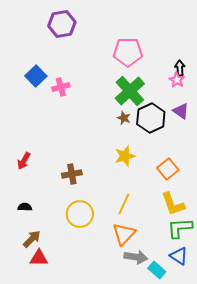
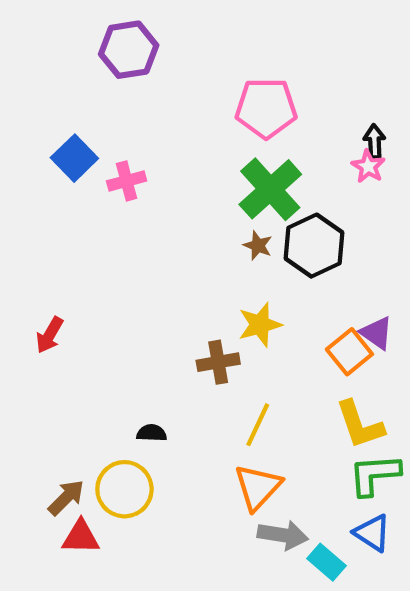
purple triangle: (181, 111) -> (377, 333), moved
brown cross: (72, 174) -> (218, 362), moved
black semicircle: (25, 207) -> (152, 433), moved
yellow circle: (80, 214) -> (124, 489), moved

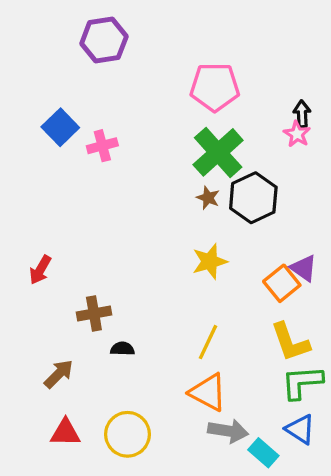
brown cross: (218, 362) -> (94, 314), moved
orange triangle: (258, 487) -> (208, 392), turned -45
yellow circle: (124, 489) -> (127, 434), moved
brown arrow: (66, 498) -> (59, 374), moved

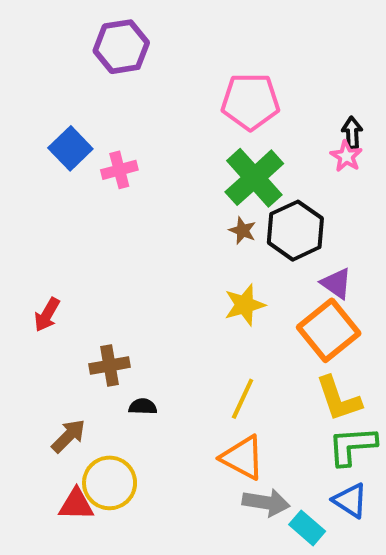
purple triangle: (304, 268) -> (336, 283), moved
orange square: (282, 283) -> (329, 330), size x1.4
yellow circle: (127, 434) -> (110, 483), moved

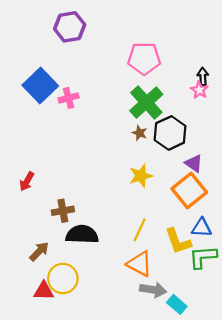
blue square: (70, 148) -> (40, 86), size x1.4
yellow L-shape: (338, 399) -> (178, 241), moved
black semicircle: (143, 407) -> (82, 234), size x2.0
blue triangle: (350, 501) -> (202, 228), moved, turned -30

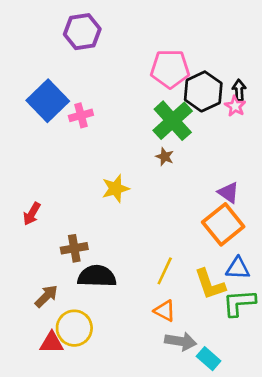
black hexagon: (170, 133) -> (203, 91), moved
yellow star: (141, 176) -> (116, 188), moved
orange triangle: (140, 264) -> (165, 311), size x0.7

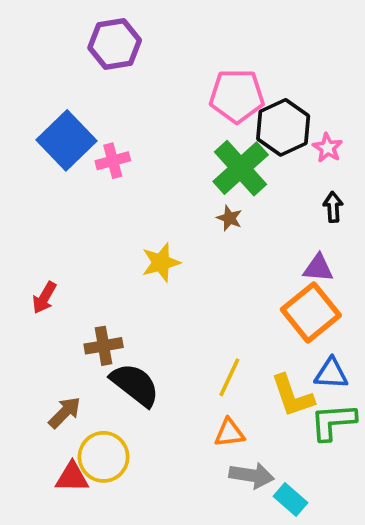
black arrow: (239, 90) -> (333, 207), moved
purple triangle: (228, 192) -> (318, 268), turned -30
black semicircle: (97, 276) -> (135, 385), turned 36
orange triangle: (165, 311) -> (229, 433), turned -35

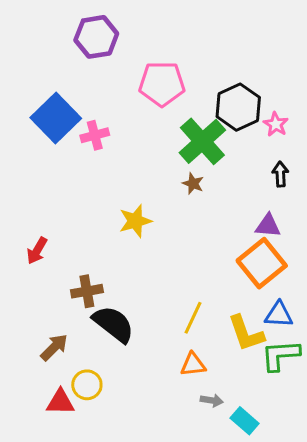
pink pentagon: (237, 96) -> (162, 84), moved
yellow circle: (104, 457) -> (87, 385), size x0.7
gray arrow: (252, 475) -> (212, 400), size x0.6

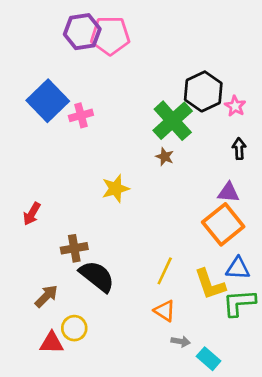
pink pentagon: (162, 84) -> (110, 36), moved
orange triangle: (193, 365) -> (165, 311), turned 40

